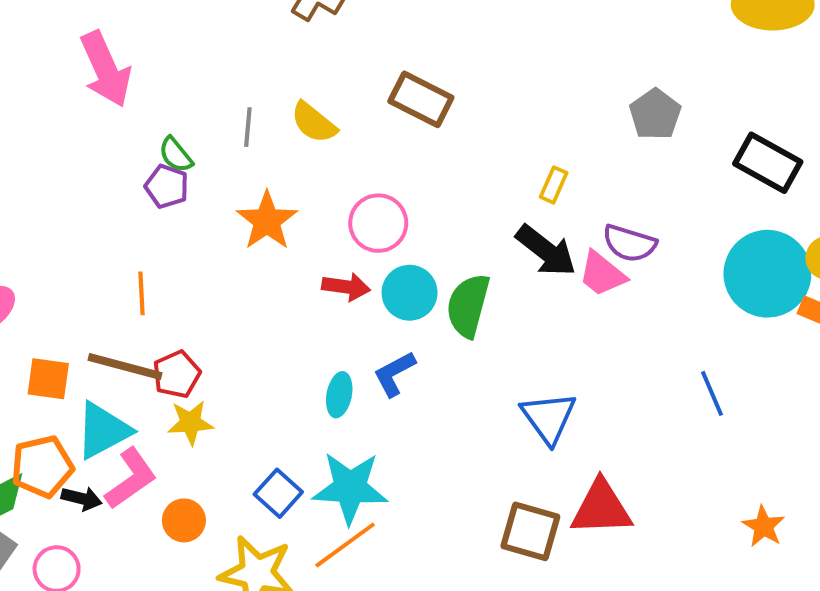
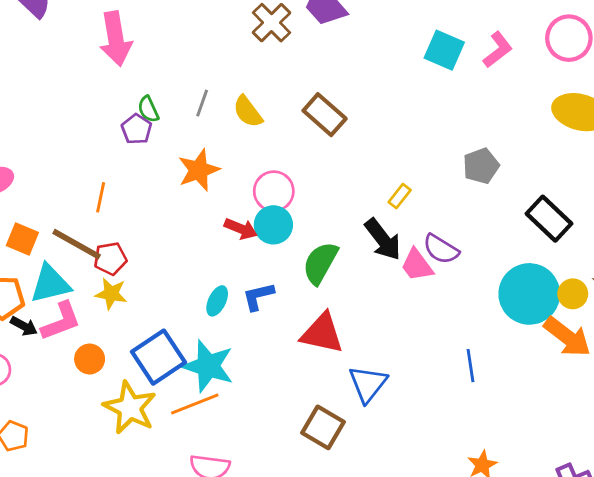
cyan circle: (410, 293) -> (273, 225), moved
blue triangle: (549, 418) -> (368, 384), moved
blue square: (278, 493) -> (158, 357), size x1.6
red triangle: (601, 508) -> (322, 333), moved

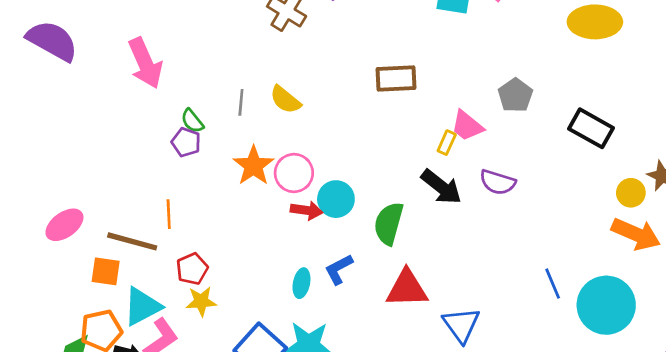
brown rectangle: (325, 115) -> (396, 78), moved, turned -30
pink circle: (274, 191) -> (294, 173), moved
brown line: (77, 244) -> (132, 241), moved
pink trapezoid: (417, 265) -> (467, 126), moved
cyan circle: (529, 294) -> (606, 305), moved

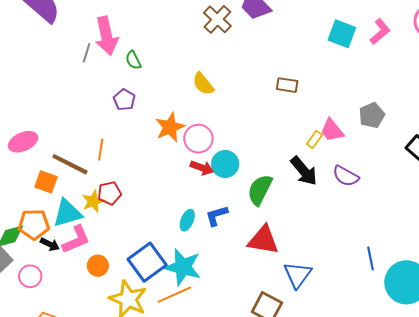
brown rectangle: (396, 78) -> (287, 85), size x0.7
gray line: (241, 102) -> (87, 53), moved
green semicircle: (192, 121) -> (133, 60), moved
yellow star: (201, 301) -> (93, 201), moved, turned -30

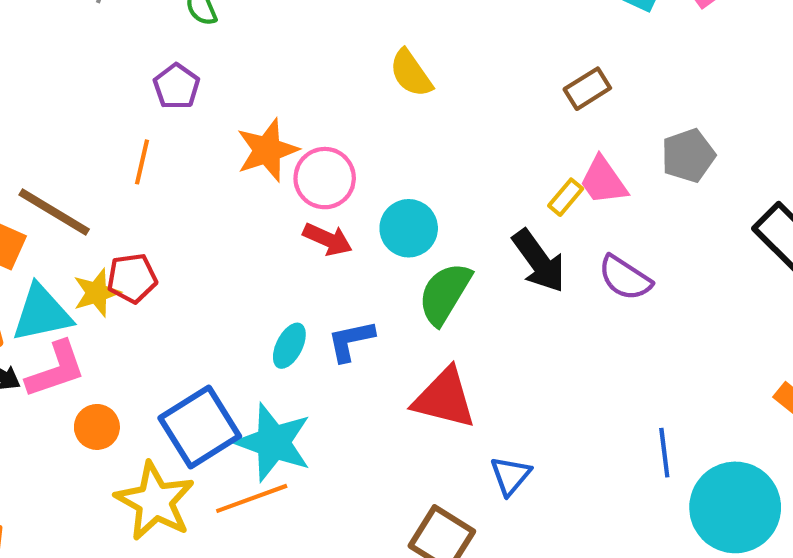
yellow semicircle: (203, 84) -> (411, 73), moved
brown rectangle: (287, 85) -> (587, 89), moved, turned -45
orange line: (101, 150) -> (142, 162), moved
cyan circle: (225, 164) -> (409, 228), moved
blue triangle: (298, 275) -> (510, 476), size x0.7

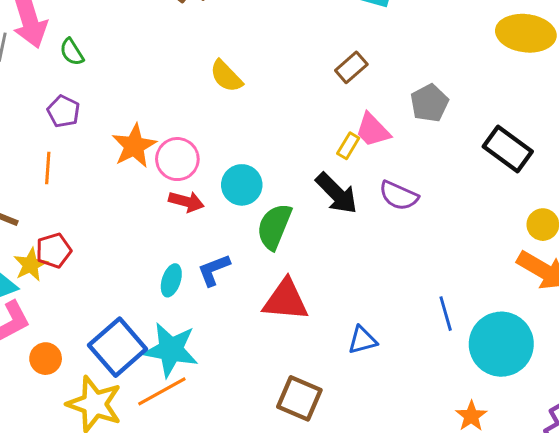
blue triangle: (510, 476) -> (362, 340), moved, turned 44

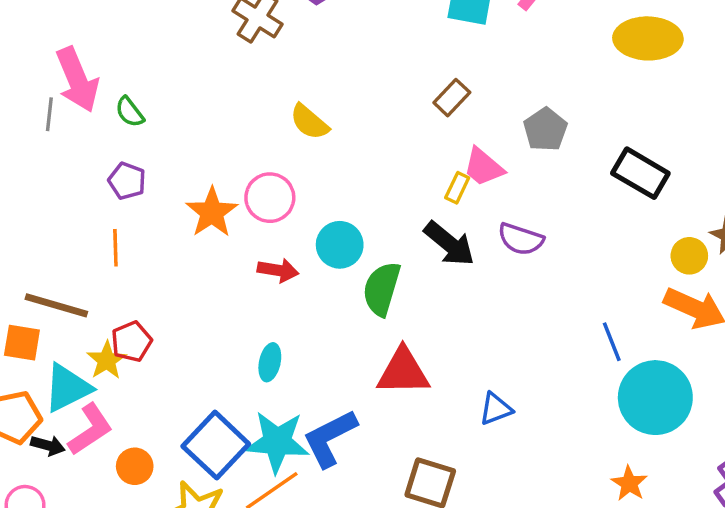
pink circle: (177, 159) -> (270, 198), moved
blue L-shape: (214, 270) -> (330, 438), moved, size x1.5
blue line: (446, 314) -> (612, 342), moved

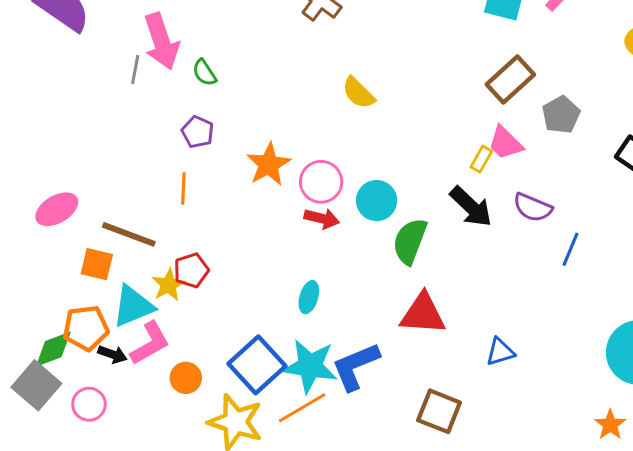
brown rectangle: (452, 98) -> (510, 79), moved, size x1.5
pink circle: (270, 198) -> (321, 182), moved
blue line: (612, 342) -> (570, 249), moved, turned 40

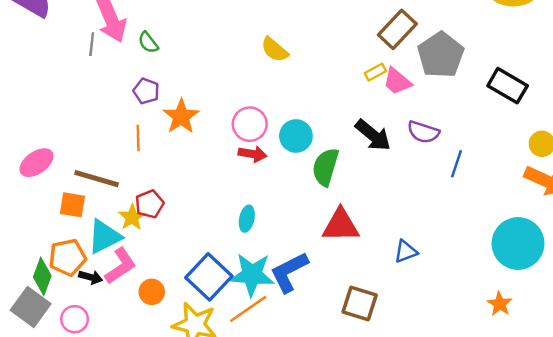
gray pentagon: (561, 115) -> (441, 55), size x1.5
yellow rectangle: (481, 159) -> (375, 72), moved, turned 36
orange star: (269, 164) -> (181, 117), moved
green diamond: (53, 349) -> (42, 276), turned -45

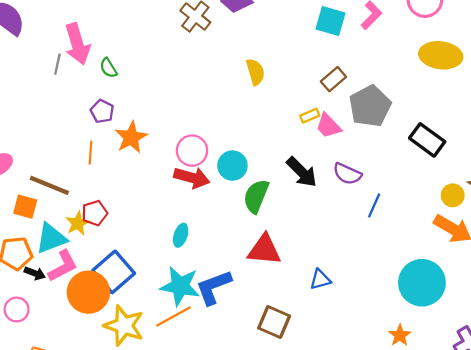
brown rectangle: (397, 29) -> (333, 79), size x0.7
yellow semicircle: (275, 50) -> (255, 72), moved, turned -152
red arrow: (253, 154) -> (192, 178), size x1.4
blue square: (209, 277) -> (114, 272), moved
orange circle: (152, 292) -> (88, 292), size x1.8

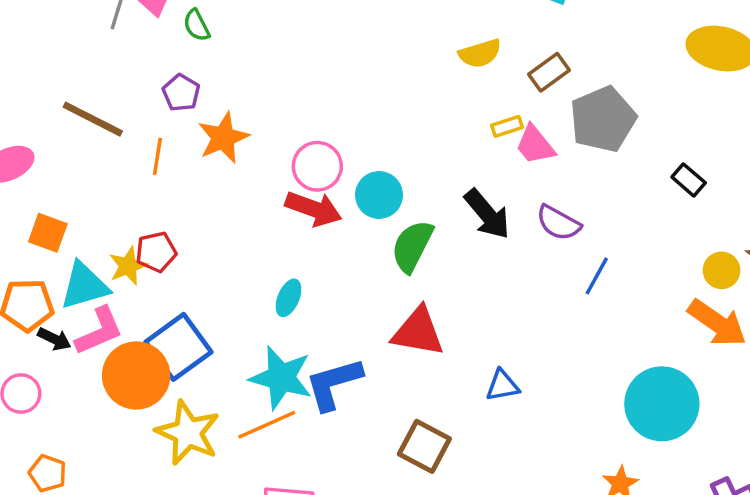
yellow semicircle: (255, 72) -> (480, 53), moved, turned 84
black rectangle: (427, 140) -> (689, 180), size x0.6
brown line: (49, 185) -> (93, 119), moved

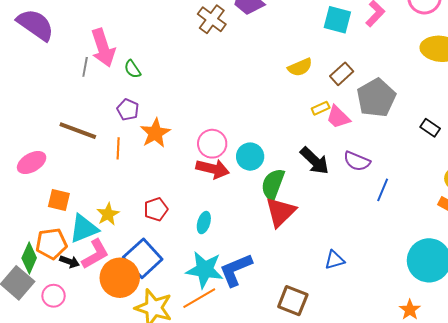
red pentagon: (156, 252) -> (156, 209), moved
red triangle: (418, 332) -> (280, 212), moved, turned -48

